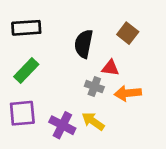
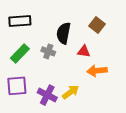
gray cross: (94, 87) -> (48, 51), moved
yellow arrow: (93, 121) -> (71, 92), turned 108

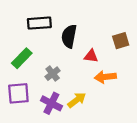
black rectangle: (20, 21) -> (39, 23), moved
brown square: (97, 25) -> (121, 41), moved, turned 35
gray cross: (48, 51) -> (53, 74), moved, turned 32

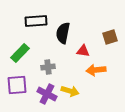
gray cross: (53, 74) -> (48, 67), turned 32
yellow arrow: (77, 100) -> (70, 91), turned 54

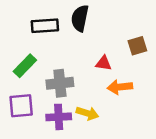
black semicircle: (63, 33) -> (80, 18), moved
gray cross: (48, 67) -> (60, 83), size x1.5
purple cross: (47, 94) -> (59, 117), turned -30

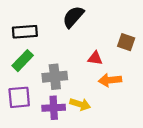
black semicircle: (80, 18) -> (73, 17), turned 30
black rectangle: (45, 26) -> (25, 32), moved
brown square: (137, 46) -> (126, 42), turned 36

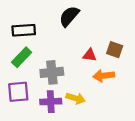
brown square: (126, 42) -> (115, 50), moved

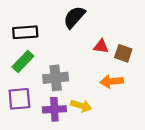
red triangle: (90, 55) -> (101, 46), moved

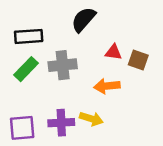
gray cross: (56, 78) -> (63, 65), moved
orange arrow: (112, 81) -> (107, 86), moved
purple square: (19, 99) -> (22, 128), moved

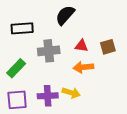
red triangle: (113, 52) -> (81, 46), moved
brown square: (138, 60) -> (108, 47), turned -35
green rectangle: (26, 69) -> (16, 68), moved

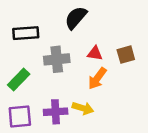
orange arrow: (83, 67) -> (97, 78), turned -48

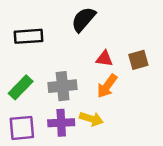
gray cross: (57, 59) -> (63, 86), moved

